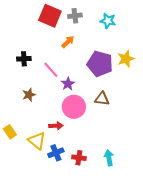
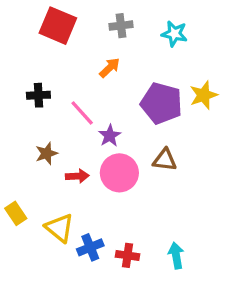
red square: (50, 16) -> (58, 26), moved
red arrow: (56, 126) -> (77, 176), moved

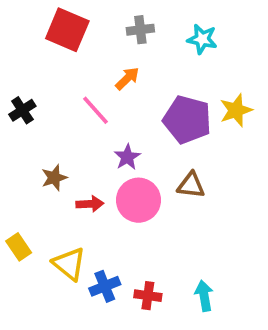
black cross: (38, 95) -> (22, 110), moved, turned -30
pink line: (82, 113) -> (95, 110), moved

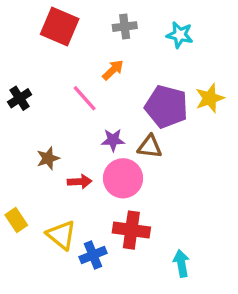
purple star: (127, 157) -> (113, 140), turned 30
brown triangle: (191, 185) -> (150, 147), moved
red cross: (148, 296) -> (131, 230), moved, size x1.5

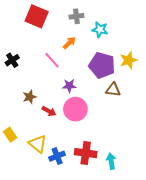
cyan star: (180, 35) -> (100, 30), moved
brown triangle: (150, 147) -> (113, 90), moved
red arrow: (80, 182) -> (49, 111), turned 32
red cross: (131, 230) -> (86, 153), moved

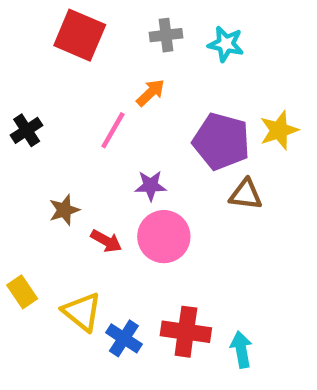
cyan star: (100, 30) -> (226, 44), moved
pink line: (52, 60) -> (113, 130), turned 72
blue cross: (57, 156) -> (124, 338), turned -35

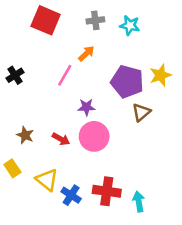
brown triangle: (246, 194) -> (141, 112), turned -48
brown star: (64, 210) -> (25, 135), moved, turned -30

